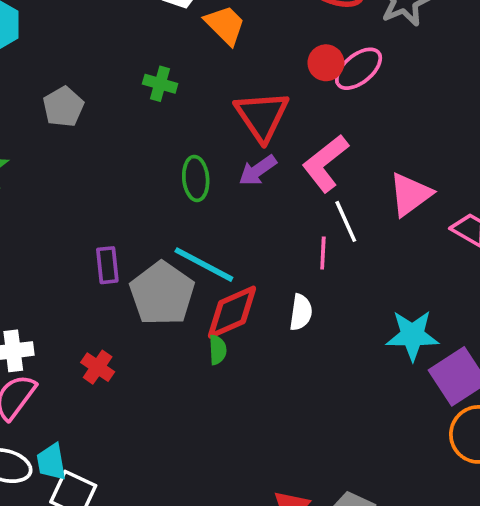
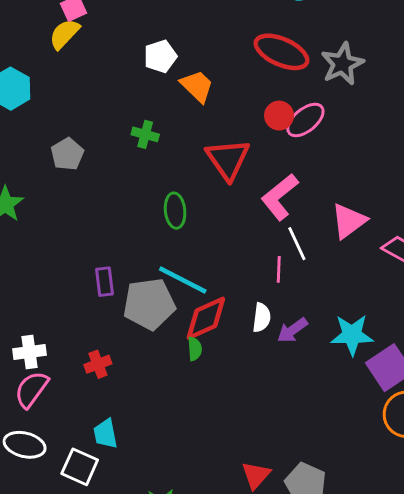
purple arrow: (258, 170) -> (292, 330), moved
gray pentagon: (162, 294) -> (149, 304), turned 30
red cross: (98, 367) -> (98, 364), turned 35
cyan trapezoid: (51, 462) -> (106, 434), moved

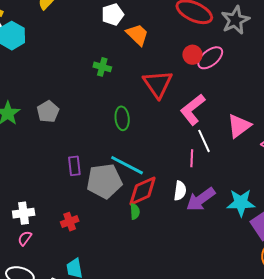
gray pentagon: (67, 154) -> (48, 112), moved
purple arrow: (292, 330) -> (201, 199), size x1.4
pink semicircle: (31, 389) -> (25, 238), size x0.6

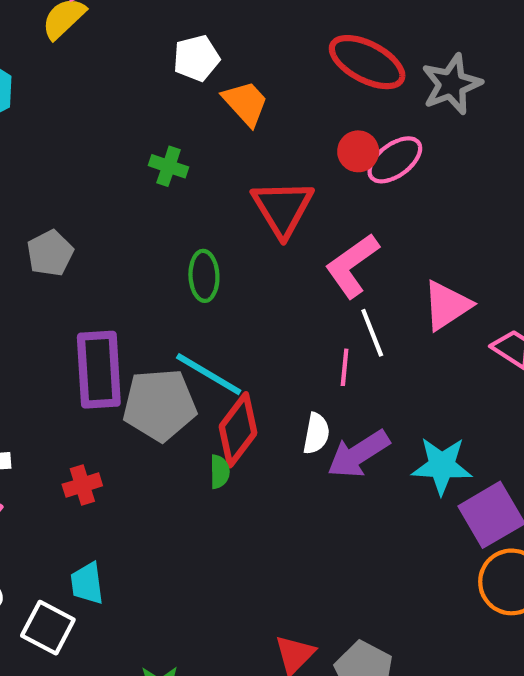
purple rectangle: (74, 166) -> (99, 370), size x1.8
red diamond: (143, 191) -> (238, 430), turned -32

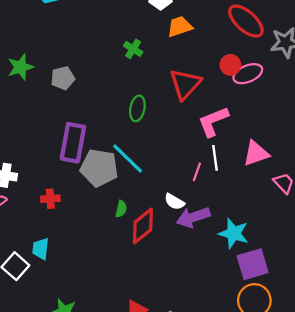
orange trapezoid: (246, 103) -> (180, 27), turned -80
red diamond: (238, 430) -> (143, 226), moved
white semicircle: (316, 434) -> (174, 202), turned 96

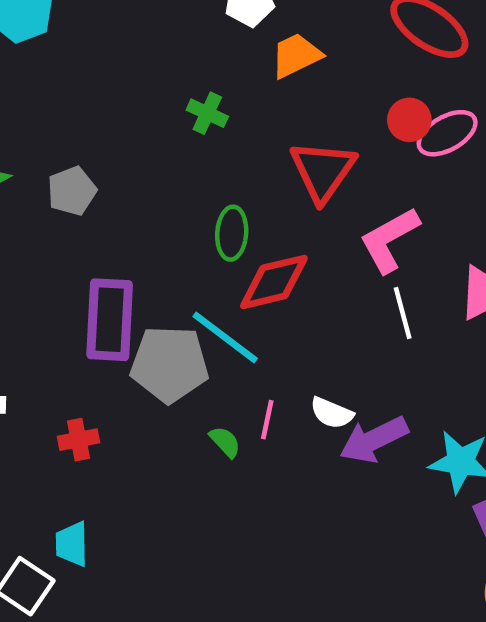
pink line: (197, 172) -> (267, 420), moved
green semicircle: (121, 209) -> (225, 442), turned -49
red diamond: (143, 226) -> (274, 282), moved, turned 33

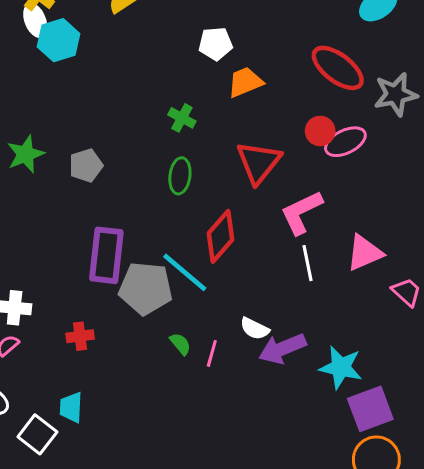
green ellipse: (232, 233) -> (180, 176), moved
red diamond: (274, 282) -> (221, 236), turned -39
pink line: (267, 420) -> (212, 353), moved

